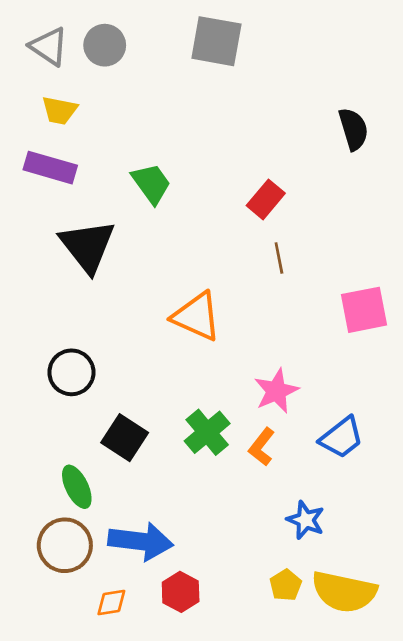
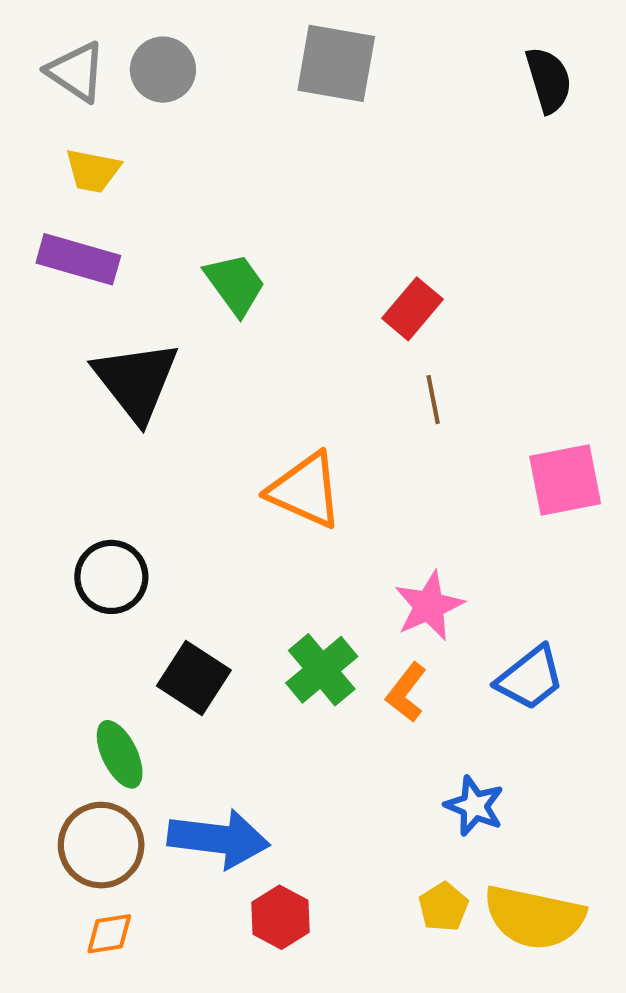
black semicircle: (353, 129) -> (549, 80), moved
orange diamond: (111, 602) -> (109, 934), moved

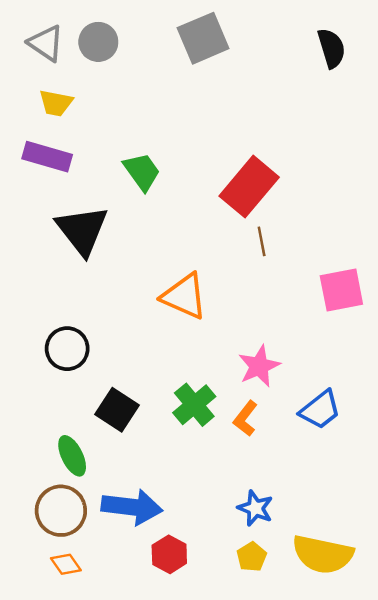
gray square: (336, 63) -> (203, 38), turned -33
red rectangle: (412, 309) -> (249, 187), size x1.6
blue star: (474, 806) -> (255, 508), moved
yellow pentagon: (443, 907) -> (252, 557), moved
orange diamond: (109, 934) -> (66, 564), turned 64

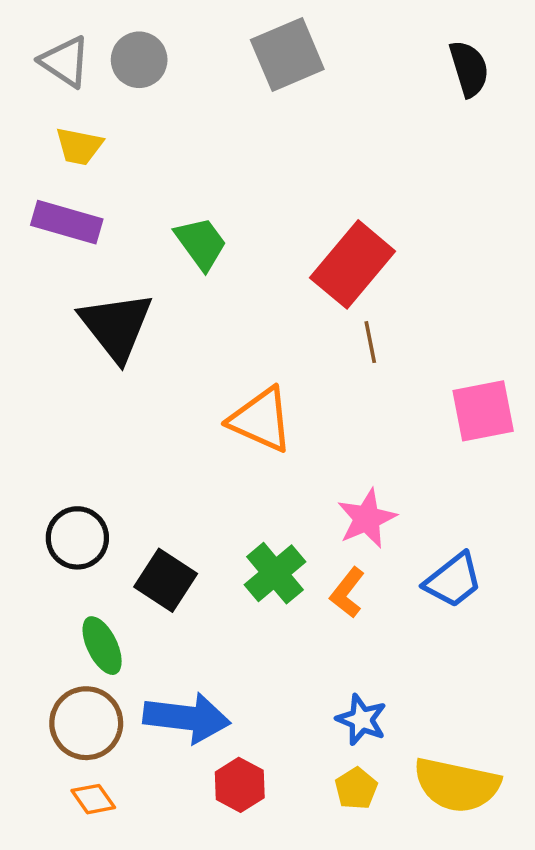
black circle: (67, 349) -> (77, 538), moved

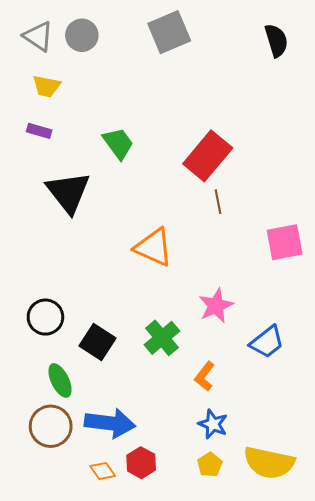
purple rectangle: (67, 222) -> (39, 131), size x0.6
orange L-shape: (347, 593) -> (205, 376), moved
orange diamond: (93, 799) -> (103, 471), moved

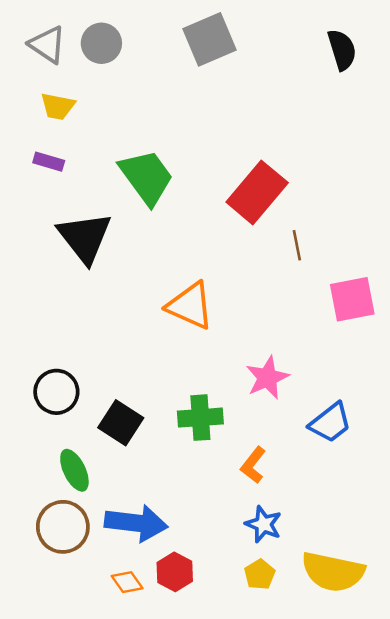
green trapezoid: (118, 143) -> (146, 177), size x1.4
brown line: (218, 202) -> (297, 245), moved
green cross: (162, 338) -> (200, 418), turned 36

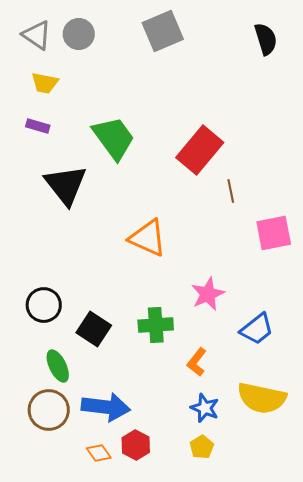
yellow semicircle: (333, 572) -> (262, 398), moved

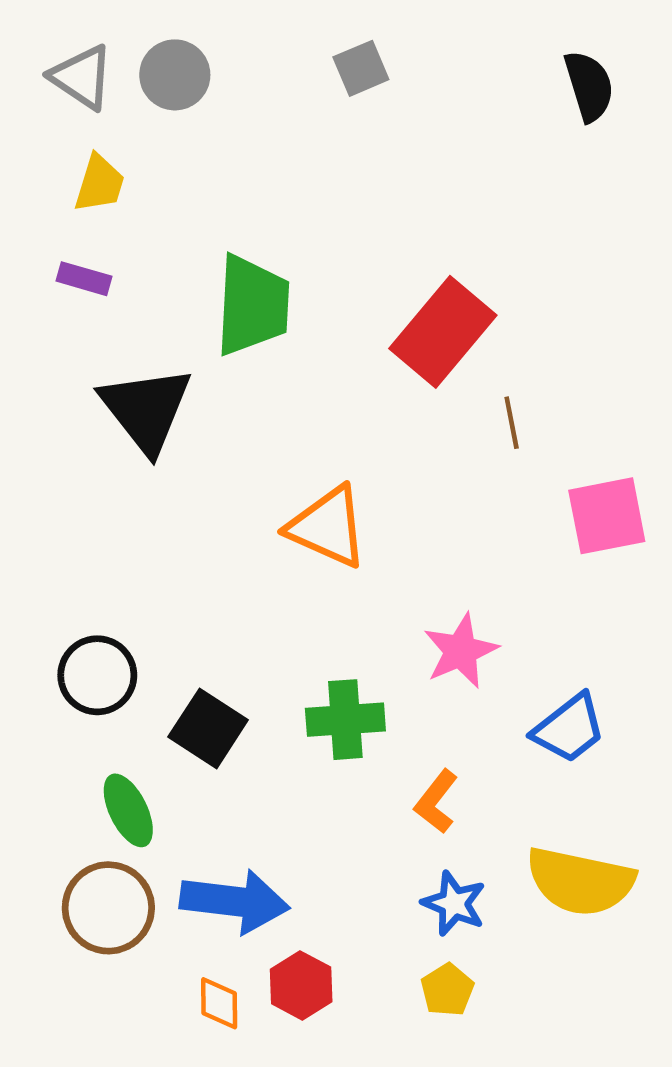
gray square: (163, 31) -> (361, 68), size x0.6
yellow trapezoid: (45, 83) -> (99, 183), turned -84
green trapezoid: (114, 138) -> (252, 305), turned 39
orange diamond: (99, 453) -> (219, 1003), turned 35

